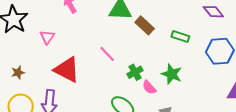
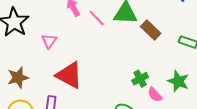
pink line: (107, 54) -> (97, 18), moved
brown star: (18, 73) -> (18, 78), size x1.5

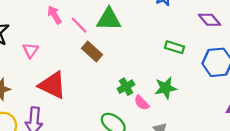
brown rectangle: (151, 30) -> (92, 52), moved
green star: (178, 81) -> (166, 88), turned -30

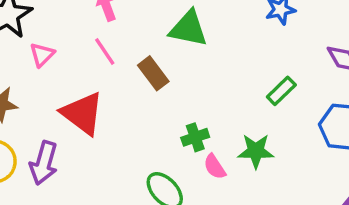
pink line: (79, 25) -> (105, 51), moved
green rectangle: (174, 47) -> (281, 91), turned -72
pink triangle: (31, 50) -> (42, 55), moved

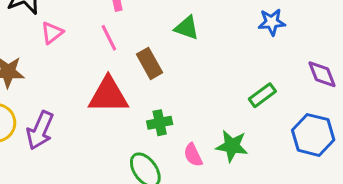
green triangle: (188, 29) -> (187, 28), size x0.7
red triangle: (83, 113) -> (108, 95), moved, turned -45
green cross: (195, 137) -> (160, 123), moved

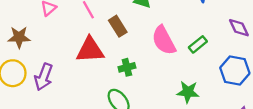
green star: (232, 146) -> (188, 92), moved
pink semicircle: (193, 155) -> (164, 40), moved, size x1.8

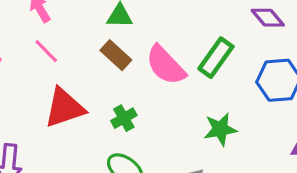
brown rectangle: (118, 26) -> (116, 55), moved
green rectangle: (198, 44) -> (216, 58), size x1.4

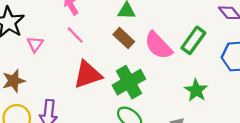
green cross: (124, 118) -> (129, 82), size x1.8
green star: (220, 129) -> (196, 90), turned -30

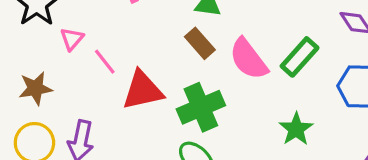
pink line: (75, 35) -> (105, 62), moved

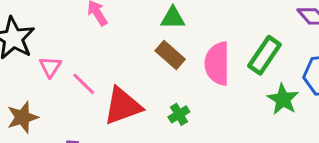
pink semicircle: (248, 59) -> (217, 64), turned 45
green cross: (201, 107) -> (179, 114), size x0.5
green star: (296, 129) -> (283, 99), moved

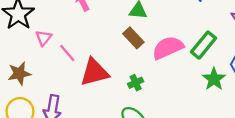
pink semicircle: (217, 64) -> (168, 48), turned 60

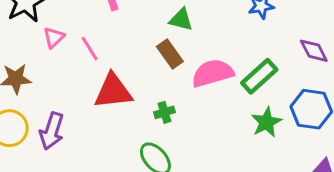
pink line: (67, 53) -> (90, 49), moved

